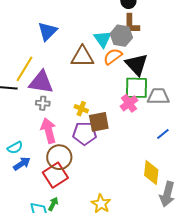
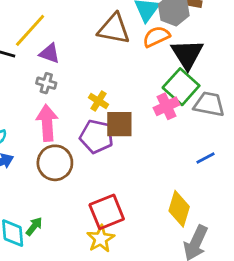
purple triangle: (41, 82) -> (50, 53), size x0.6
green square: (137, 88) -> (181, 87), turned 30
red square: (55, 175) -> (107, 212), moved

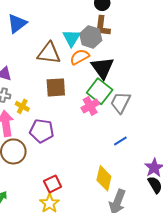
yellow cross: (98, 101) -> (22, 106), moved
gray trapezoid: (209, 104) -> (120, 102), turned -70
brown square: (119, 124) -> (56, 87), moved
red square: (107, 212) -> (53, 184), size x0.7

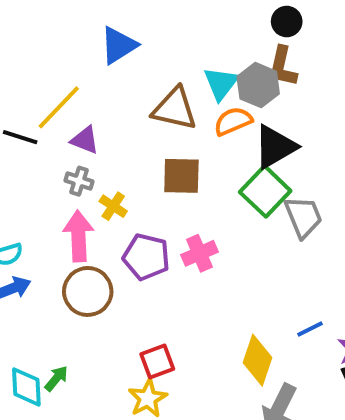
black triangle: (102, 68) -> (275, 147), turned 30
gray trapezoid: (120, 102) -> (303, 217), turned 125
pink cross: (90, 106) -> (199, 253), moved
blue line: (120, 141) -> (310, 329), moved

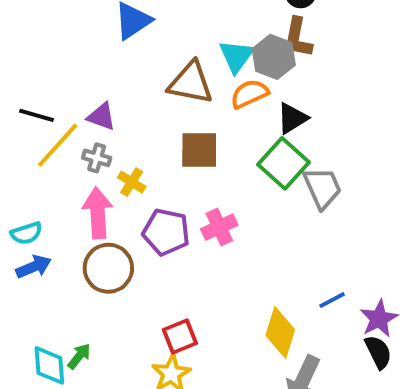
yellow line: (59, 107) -> (58, 145), moved
black triangle: (275, 147) -> (292, 118), size x0.7

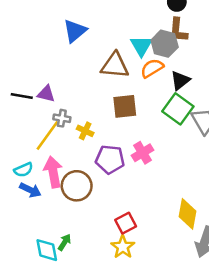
purple triangle: (101, 117) -> (46, 94), moved
yellow line: (58, 145) -> (47, 136), moved
pink arrow: (98, 213) -> (53, 172), moved
blue arrow: (34, 267) -> (30, 190), turned 55

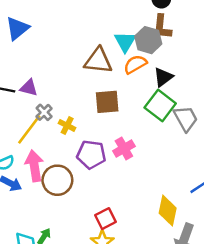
blue triangle: (75, 31) -> (17, 28), moved
gray cross: (62, 118) -> (44, 112), turned 35

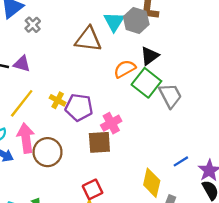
orange semicircle: (135, 64) -> (125, 69), moved
brown square: (107, 102) -> (99, 142), moved
gray cross: (44, 112) -> (33, 25), moved
purple pentagon: (91, 155) -> (79, 107), moved

